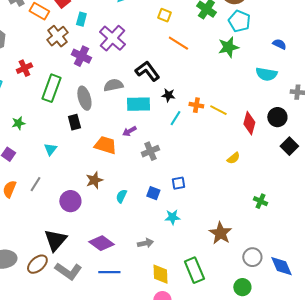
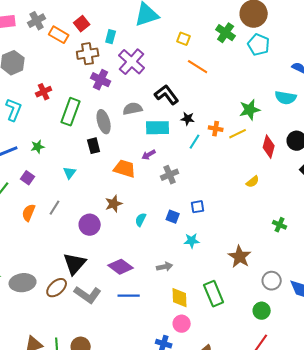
cyan rectangle: (81, 19) -> (111, 37), moved
brown cross: (57, 36) -> (88, 54), moved, turned 30
green star: (228, 47) -> (250, 110), moved
yellow line: (218, 110) -> (238, 134), turned -54

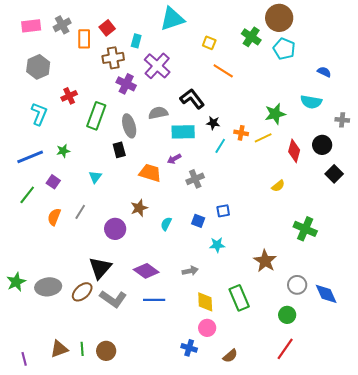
orange rectangle: (59, 35) -> (84, 39), turned 60
green cross: (280, 225) -> (305, 229), size x1.6

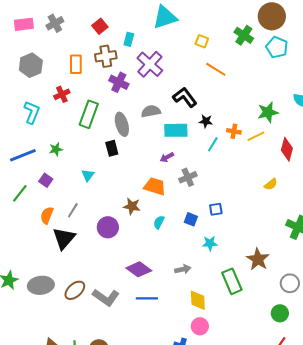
orange rectangle: (84, 39) -> (76, 64), moved
orange trapezoid: (150, 173) -> (155, 186), moved
brown star: (139, 208) -> (132, 206), turned 30
black triangle: (100, 268) -> (64, 238), moved
green rectangle: (239, 298) -> (232, 281), moved

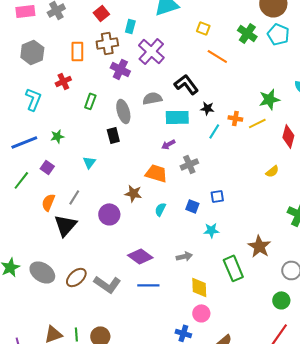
green cross: (244, 35) -> (247, 33), moved
green rectangle: (89, 114) -> (90, 101), size x0.6
gray ellipse: (41, 285) -> (42, 272), turned 40

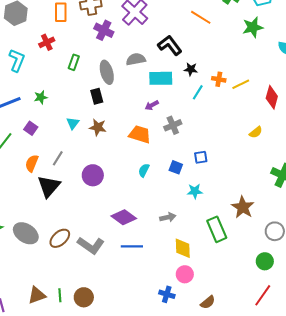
green star: (269, 99) -> (253, 27), moved
brown star: (133, 193) -> (98, 127), moved

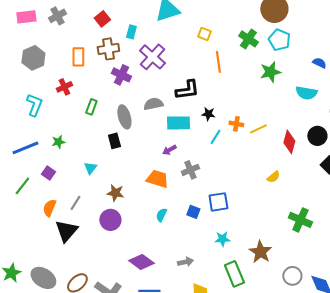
orange line: (201, 17) -> (218, 62), turned 50
black L-shape: (170, 45) -> (187, 90), turned 120
brown star: (98, 127) -> (115, 193), moved
blue square: (201, 157) -> (218, 202), size x1.5
cyan star: (195, 191) -> (222, 239), moved

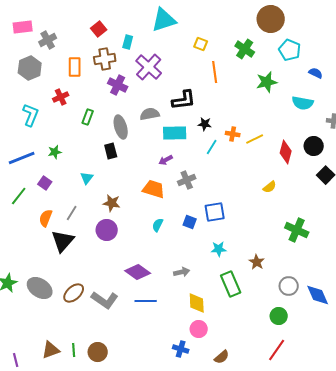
gray cross: (57, 16) -> (48, 40), moved
cyan pentagon: (279, 40) -> (290, 50), moved
brown star: (260, 252) -> (257, 262), size x0.7

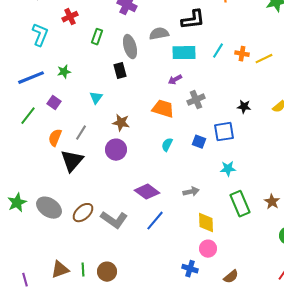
black star: (205, 124) -> (244, 107), moved
cyan line: (212, 147) -> (218, 51), moved
brown star: (257, 262) -> (272, 202), moved
blue line: (146, 301) -> (155, 221), turned -50

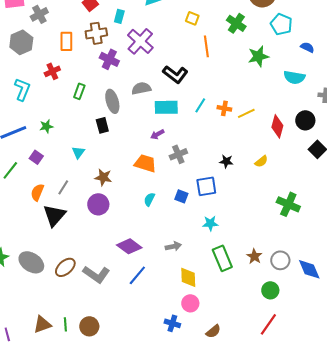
black L-shape: (193, 20) -> (175, 74), turned 45

